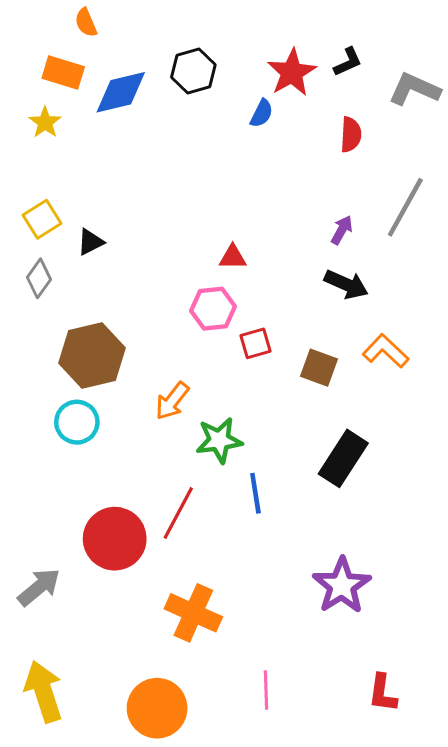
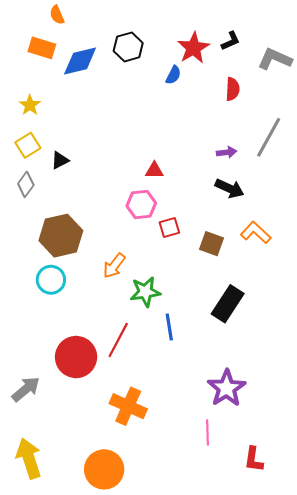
yellow star: (45, 122) -> (30, 105), moved
purple arrow: (342, 230) -> (227, 152), turned 54
pink line: (266, 690) -> (207, 432), moved

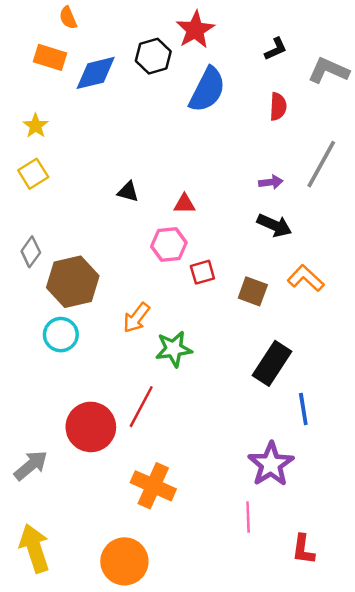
red star: (193, 48) -> (195, 30), moved
blue semicircle: (173, 75) -> (207, 90), size x2.0
black triangle: (60, 160) -> (128, 192), moved, turned 42
gray diamond: (26, 184) -> (31, 252), moved
blue line: (169, 327) -> (303, 409), moved

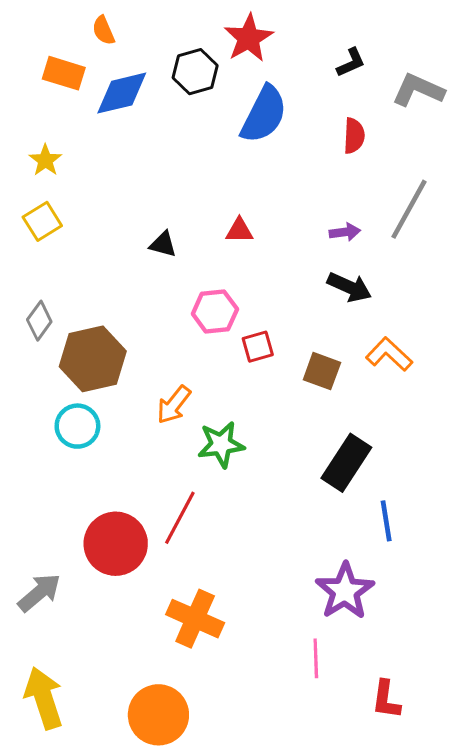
orange semicircle: (68, 18) -> (103, 30), moved
red triangle: (184, 204) -> (239, 231), moved

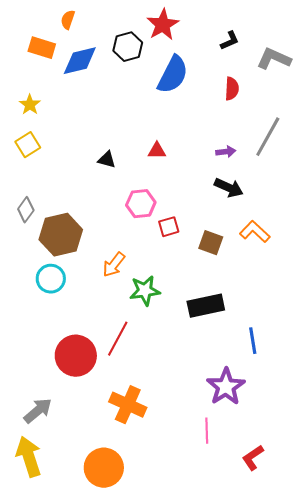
orange semicircle: (103, 30) -> (68, 20), turned 42
black rectangle: (346, 463) -> (206, 306), moved, turned 45
gray arrow: (39, 593) -> (38, 411), moved
red L-shape: (386, 700) -> (253, 458), turned 48

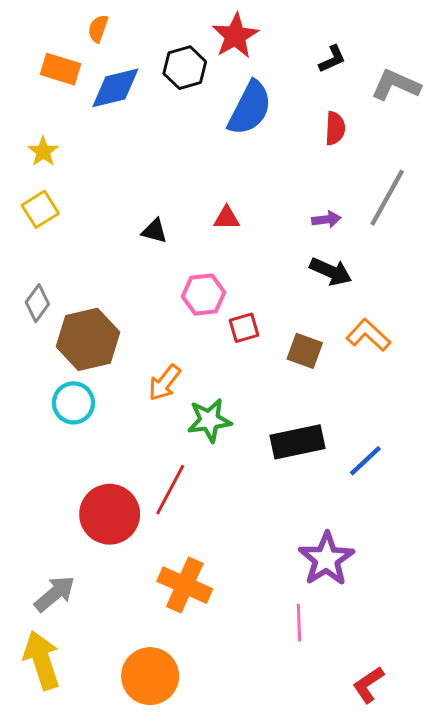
blue line: (253, 341) -> (365, 461), moved, turned 56
red L-shape: (253, 458) -> (368, 685), moved

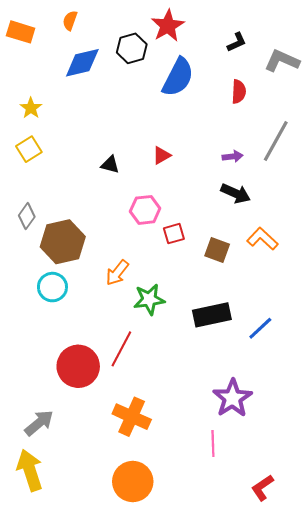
orange rectangle: (60, 69) -> (21, 32), moved
red triangle: (227, 218) -> (162, 155), turned -30
orange circle: (150, 676) -> (133, 482), moved

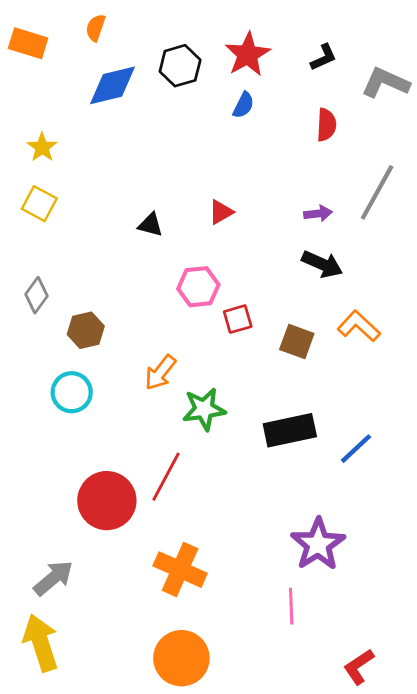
red star: (168, 26) -> (248, 54), moved
blue semicircle: (178, 77) -> (243, 105), size x0.5
yellow square: (29, 149) -> (39, 204), turned -30
brown hexagon: (63, 242) -> (86, 330), size x0.6

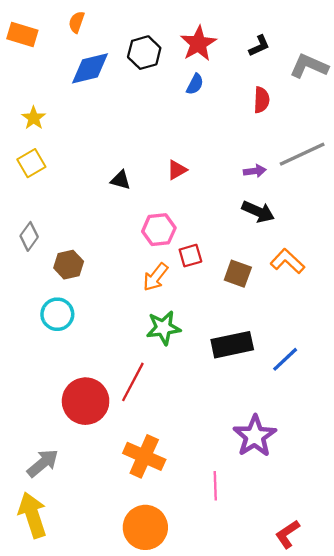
gray line: (377, 192) -> (302, 154), turned 36
yellow square: (39, 204) -> (31, 163), turned 32
orange arrow: (160, 373) -> (155, 277), moved
pink line: (291, 606) -> (215, 486), moved

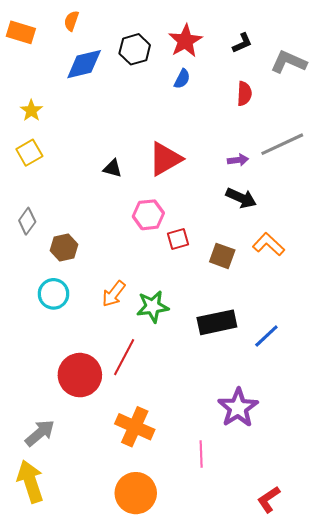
red triangle: (177, 170) -> (165, 159), size x1.8
orange arrow: (155, 277) -> (114, 294), moved

